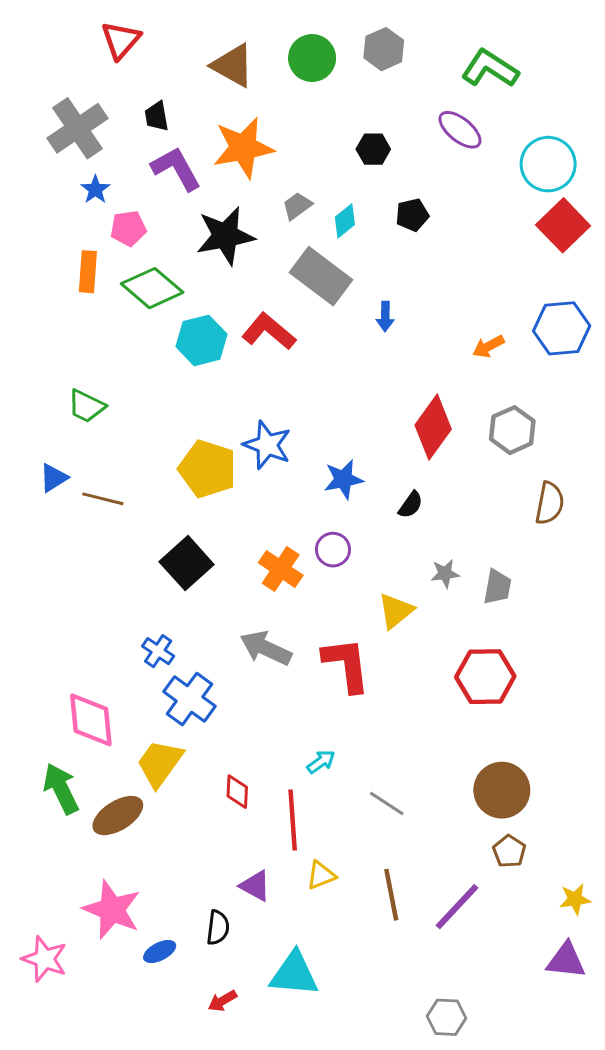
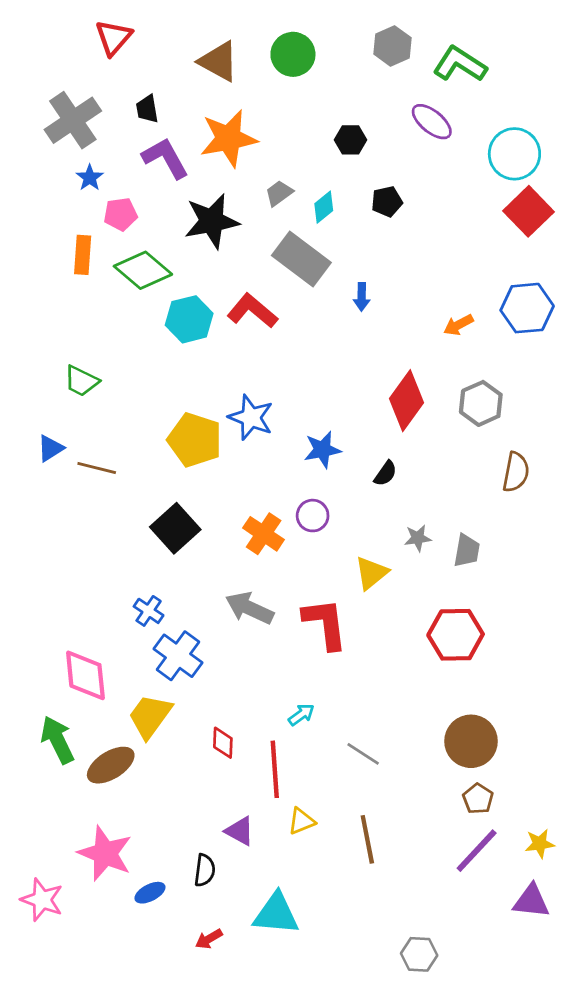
gray hexagon: (384, 49) -> (392, 46), moved
purple line: (457, 907) -> (477, 851), moved

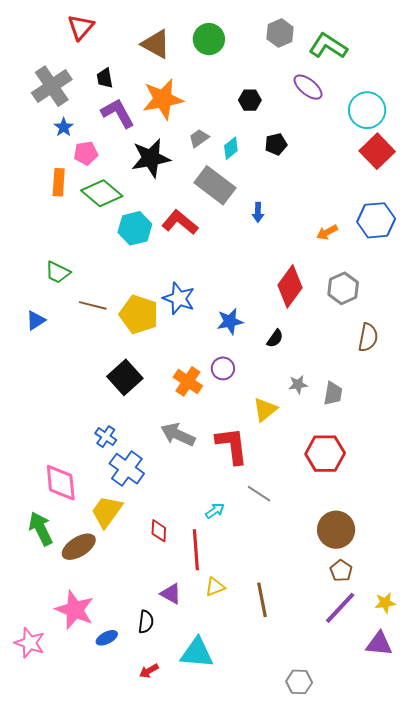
brown line: (97, 468) -> (93, 305), moved
gray line: (363, 754) -> (259, 494), moved

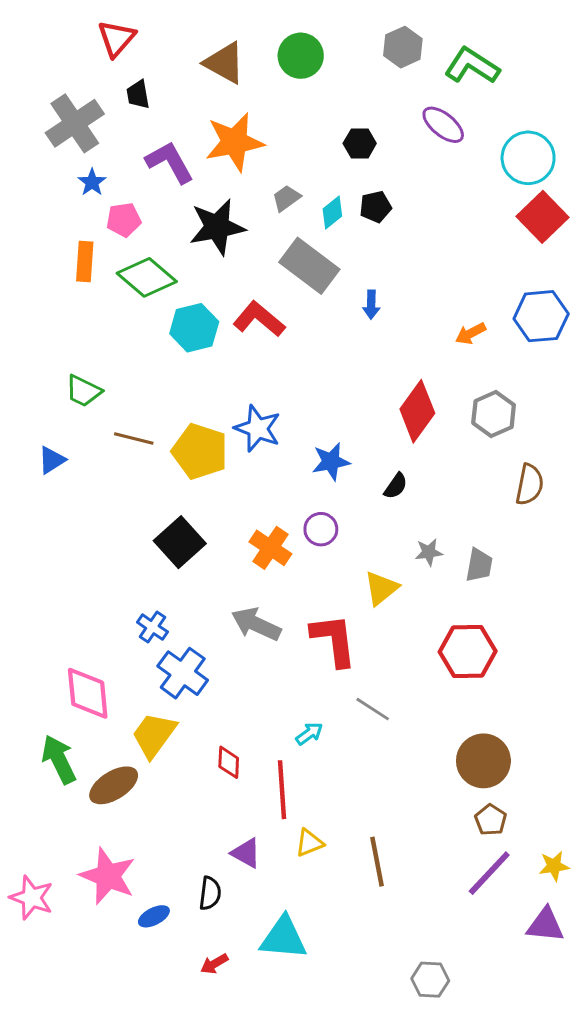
black trapezoid: (105, 78) -> (138, 95), moved
black pentagon: (276, 144) -> (376, 207), moved
pink star: (30, 643) -> (32, 898), moved

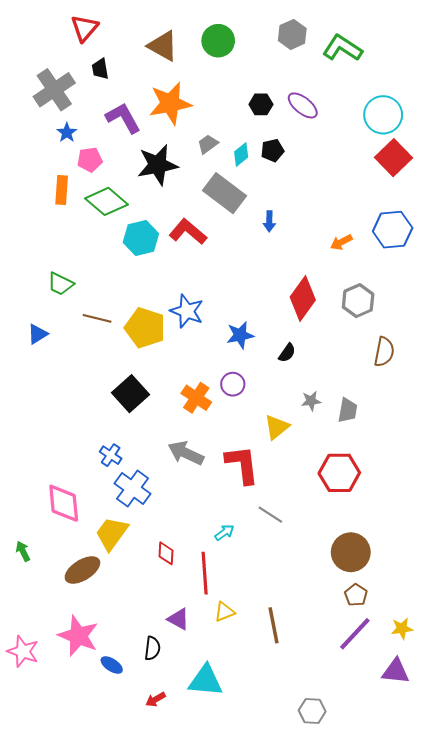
purple ellipse: (443, 125) -> (303, 105), moved
green arrow: (59, 759) -> (23, 551), moved, size x0.6
blue ellipse: (154, 916) -> (112, 665), turned 60

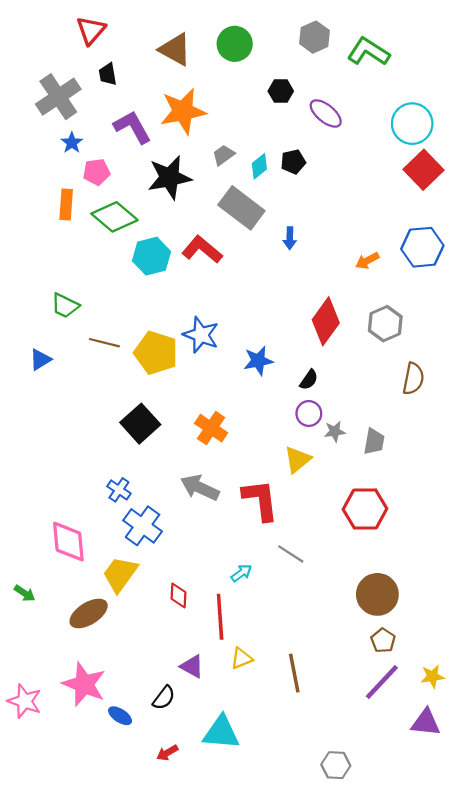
black hexagon: (261, 104) -> (281, 91), moved
purple circle: (233, 384) -> (309, 413), moved
green arrow: (23, 551) -> (25, 593), turned 150
black semicircle: (152, 648) -> (164, 698), turned 30

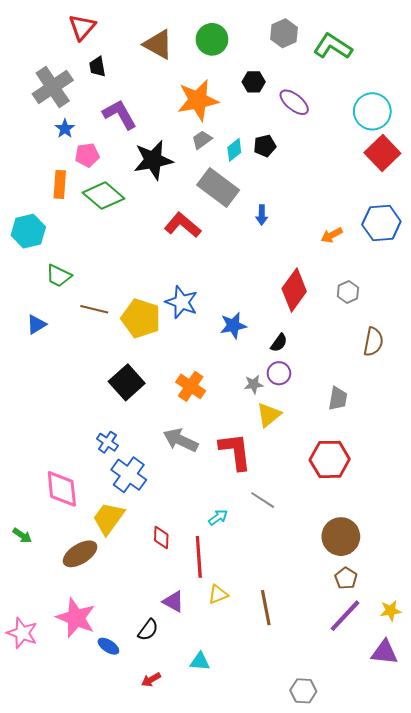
orange star: (183, 111) -> (198, 100), moved
cyan hexagon: (152, 256) -> (28, 231), moved
gray hexagon: (385, 324) -> (348, 292), size x0.7
gray star: (335, 431) -> (254, 384), moved
cyan triangle: (221, 733) -> (200, 661), size x0.6

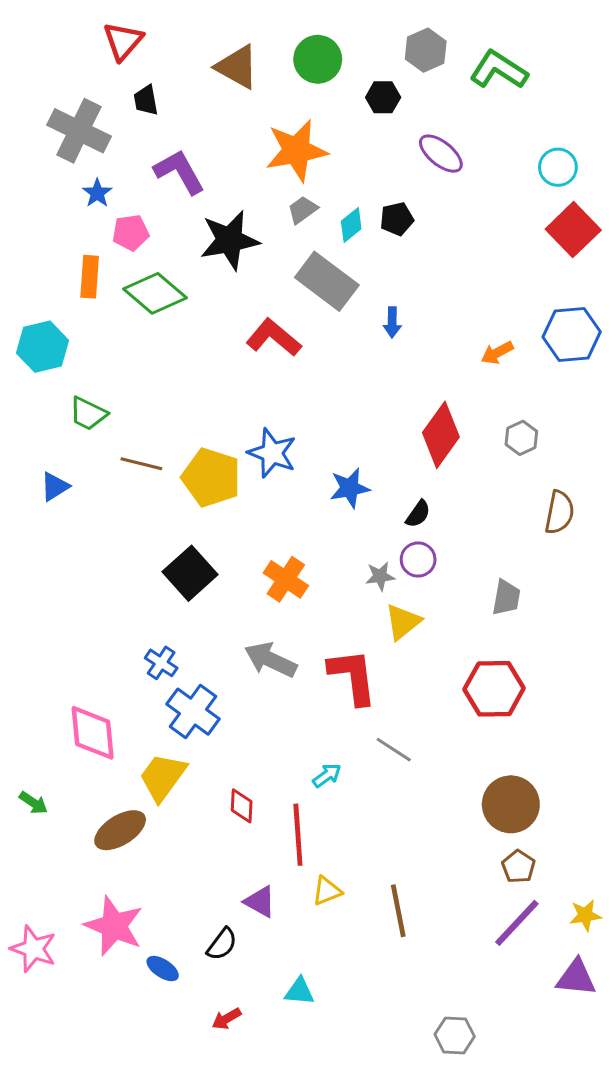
black hexagon: (254, 82) -> (383, 97), moved
gray cross: (53, 87) -> (79, 131), turned -30
cyan circle: (372, 111) -> (558, 167), size x0.7

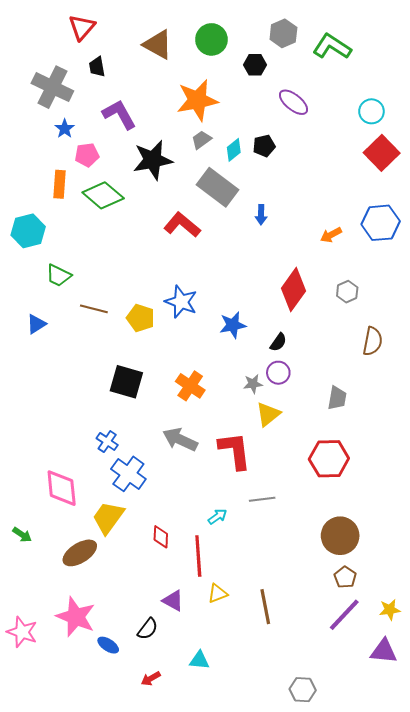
yellow pentagon: (211, 477) -> (141, 318), size x0.7
black square: (190, 573) -> (126, 382), turned -32
gray line: (394, 750) -> (262, 499), turned -40

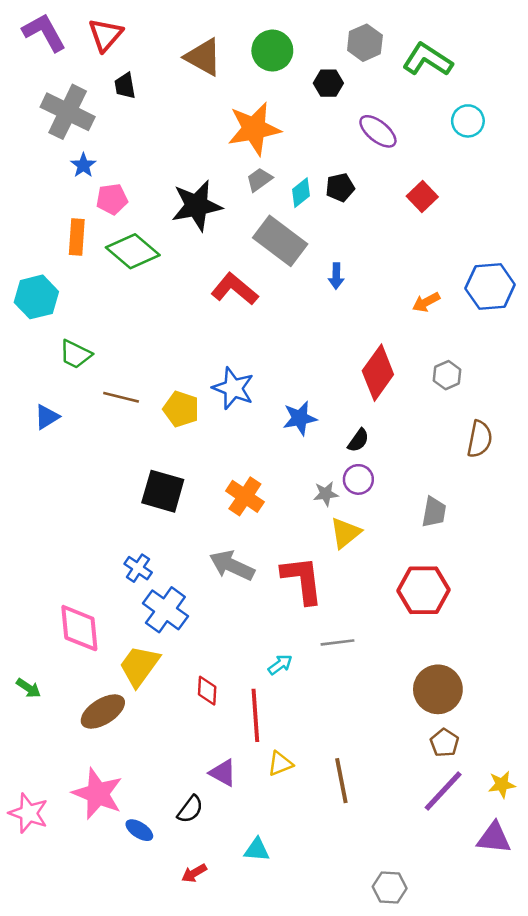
cyan circle: (371, 111) -> (468, 121), moved
purple L-shape: (119, 114) -> (44, 32), moved
red square: (382, 153) -> (422, 197), moved, size x0.7

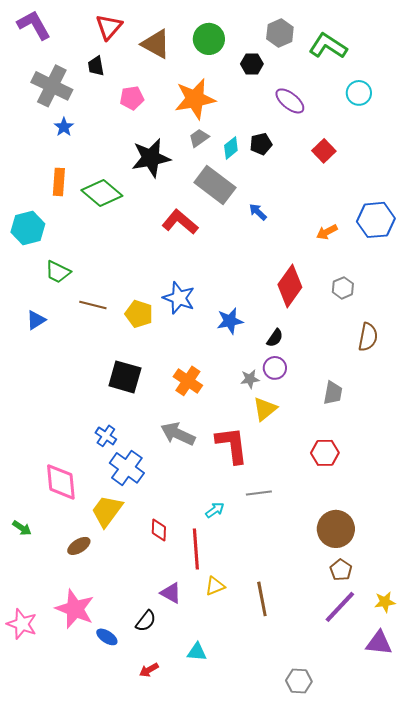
red triangle: (105, 35) -> (109, 27), moved
pink pentagon: (112, 199) -> (132, 98), moved
blue arrow: (336, 276) -> (258, 212), turned 132
red hexagon: (424, 590) -> (325, 453), size x0.7
brown ellipse: (103, 712) -> (79, 546), size x0.7

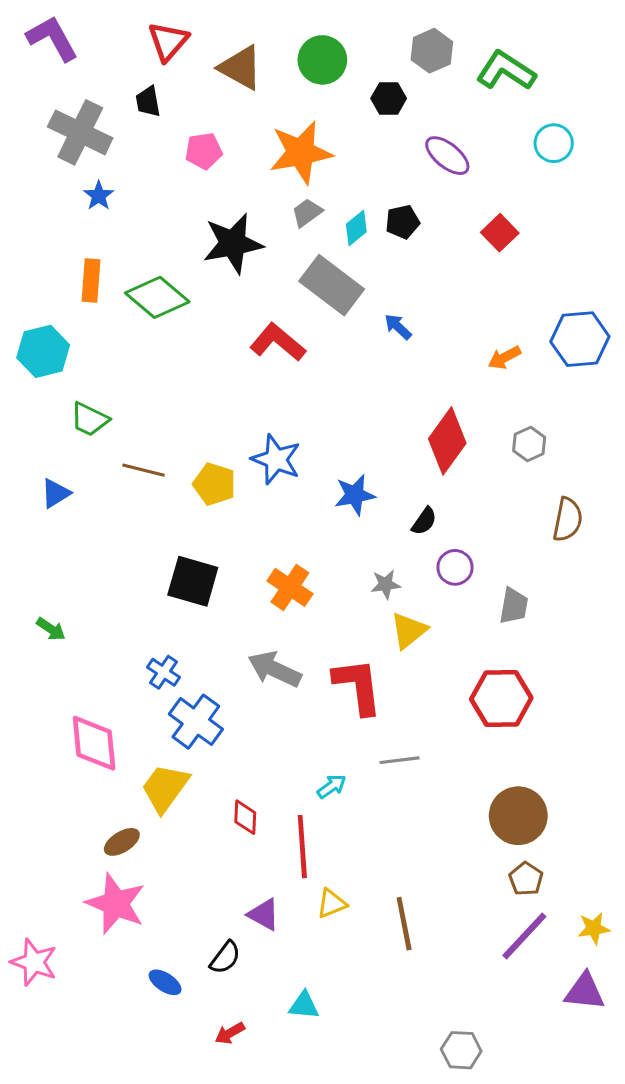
purple circle: (275, 368) -> (455, 567), moved
red hexagon: (325, 453) -> (501, 698), size x1.4
green arrow: (22, 528) -> (51, 629), moved
pink star: (75, 609) -> (116, 904), moved

